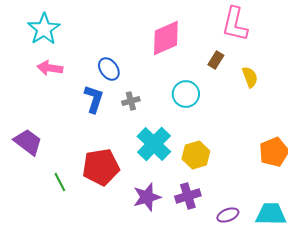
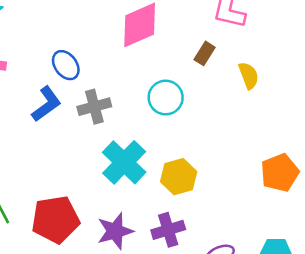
blue L-shape: (94, 99) -> (46, 104), turned 36
gray cross: (131, 101) -> (94, 107), size x1.4
red pentagon: (101, 167) -> (55, 219), moved

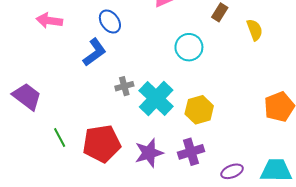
gray cross: (94, 107) -> (124, 86), moved, size x0.7

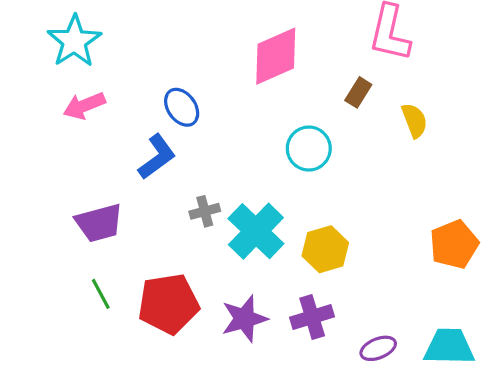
pink arrow: (49, 20) -> (84, 106), turned -30
purple trapezoid: (27, 96) -> (99, 223), moved, turned 128

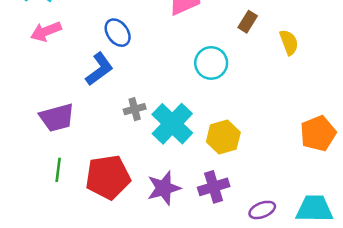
green line: (101, 294) -> (58, 170), turned 35

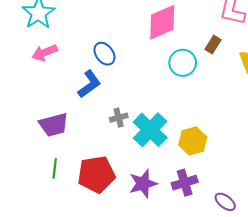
cyan circle: (211, 63) -> (183, 63), moved
purple ellipse: (262, 210) -> (225, 202), turned 60

